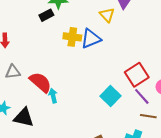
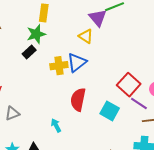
red semicircle: (40, 82) -> (78, 100), moved, turned -105

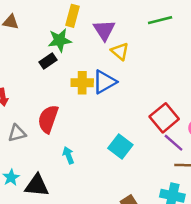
purple triangle: (98, 18) -> (104, 30), moved
red semicircle: (78, 100) -> (48, 119), moved
cyan square: (110, 111) -> (120, 146), moved

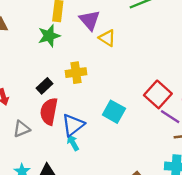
black rectangle: (48, 61) -> (45, 86), moved
blue triangle: (104, 82) -> (73, 125), moved
cyan square: (120, 146) -> (114, 112), moved

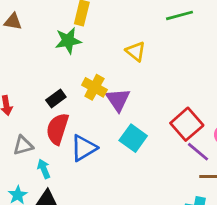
purple triangle: (90, 20) -> (118, 100), moved
yellow cross: (76, 73) -> (94, 87), turned 30
cyan arrow: (73, 143) -> (44, 169), moved

